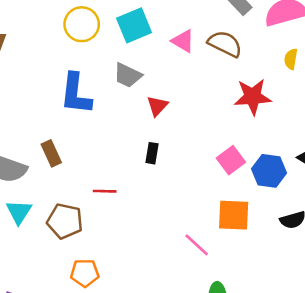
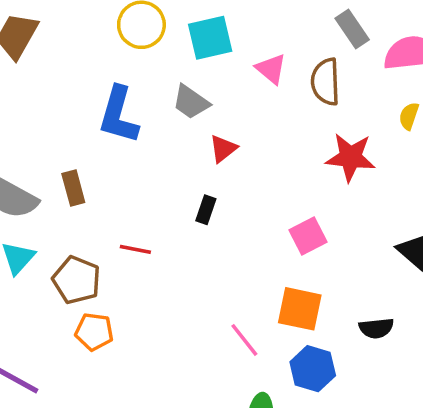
brown semicircle: (225, 44) -> (326, 82), turned -128
blue hexagon: (269, 171) -> (313, 369), moved
orange pentagon: (85, 273) -> (94, 332), moved

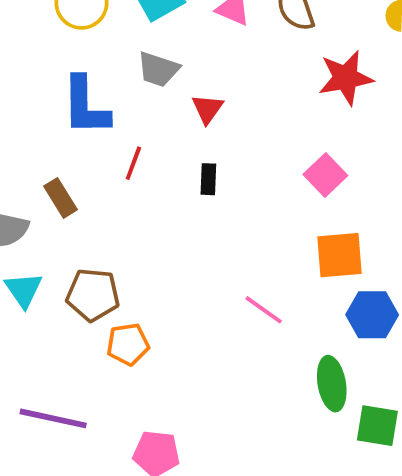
red line: (135, 249) -> (133, 163), moved, turned -64
pink line: (244, 340) -> (264, 310), moved

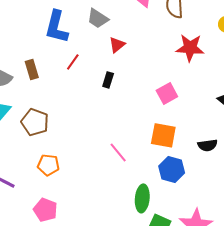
orange pentagon: (128, 344) -> (48, 165), moved

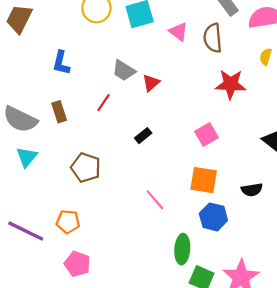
gray trapezoid: (98, 18) -> (124, 71), moved
blue L-shape: (57, 27) -> (61, 63), moved, size x0.7
black rectangle: (108, 80) -> (143, 136), moved, turned 35
brown pentagon: (35, 122) -> (86, 168), moved
orange pentagon: (48, 165) -> (68, 222), moved

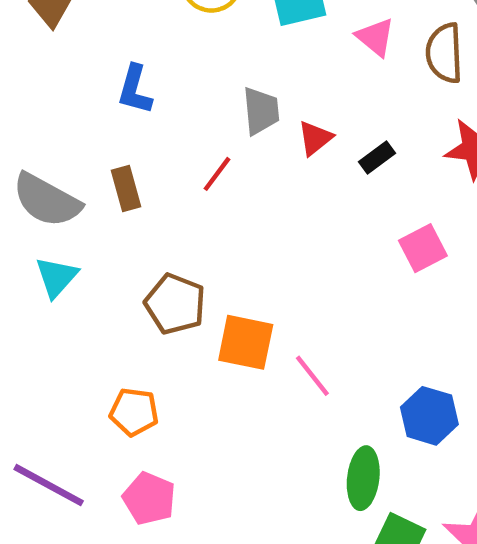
gray trapezoid: (124, 71) -> (261, 111), turned -130
black rectangle: (143, 136) -> (377, 157), moved
orange square: (204, 180) -> (246, 342), moved
purple line: (26, 231) -> (49, 485), moved

